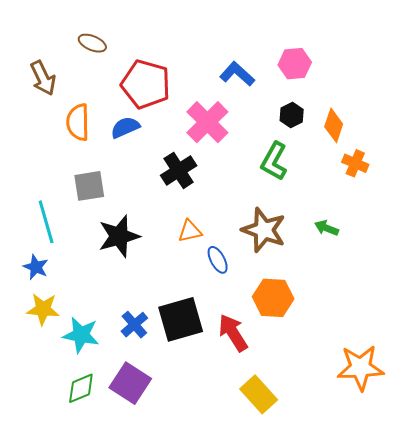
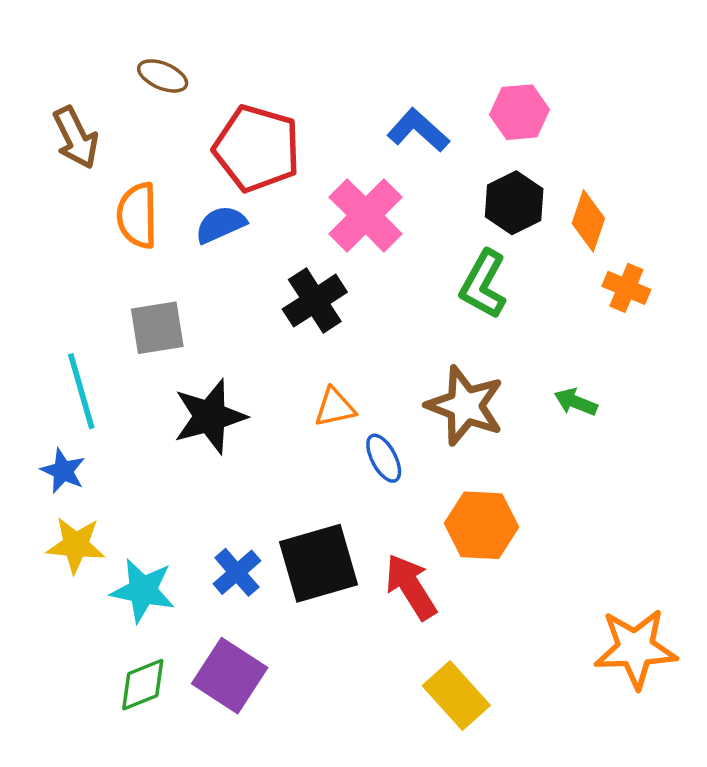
black hexagon: (292, 115) -> (514, 203), size x1.4

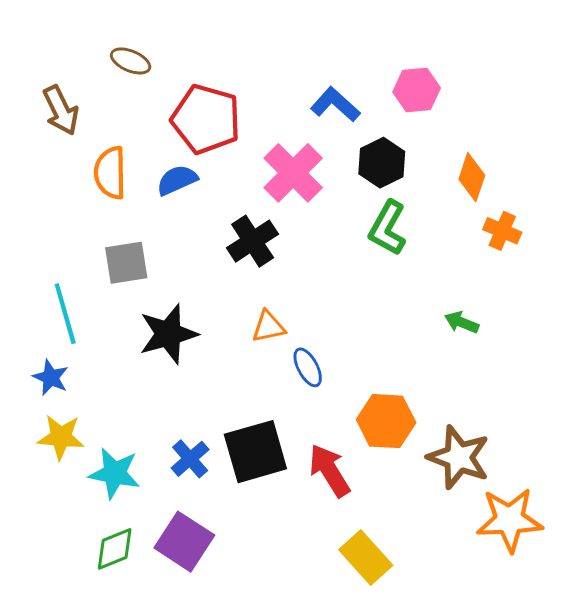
black hexagon: (514, 203) -> (382, 163), moved
brown star: (465, 406) -> (459, 457), moved

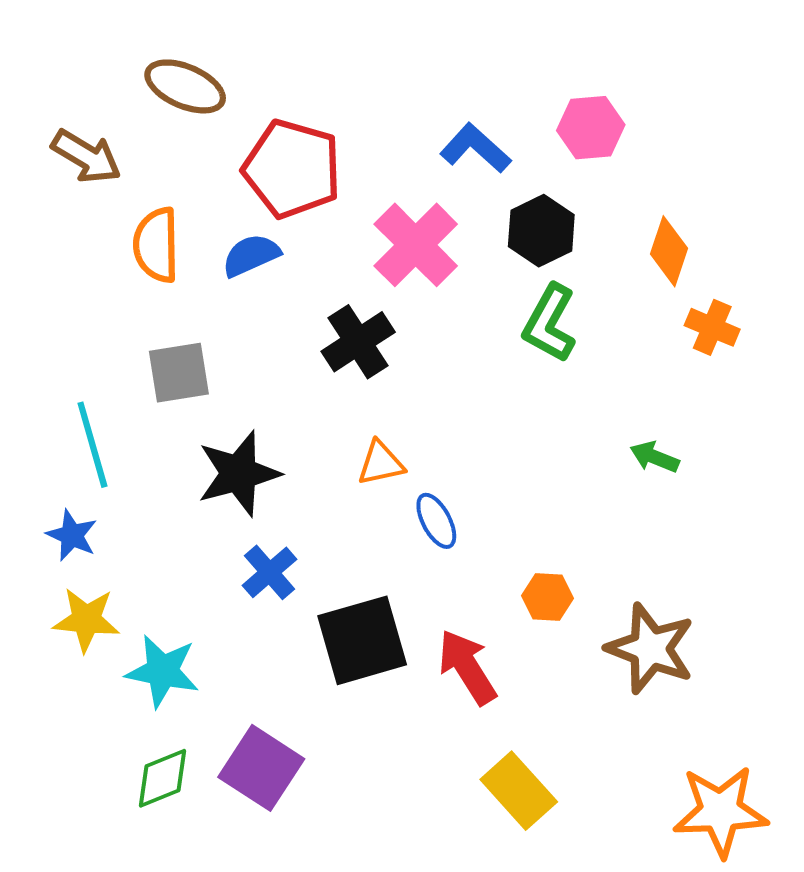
brown ellipse: (131, 61) -> (185, 86), size x1.4
brown arrow: (61, 110) -> (86, 156), turned -33
orange hexagon: (386, 421) -> (547, 597), size x0.6
blue cross: (190, 459) -> (270, 572), moved
orange star: (510, 520) -> (720, 811), moved

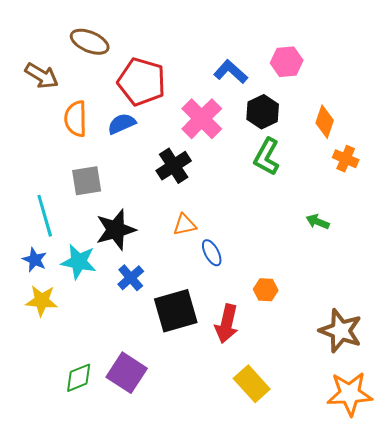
brown star: (650, 649) -> (341, 331), moved
red arrow: (467, 667) -> (227, 324), turned -135
cyan star: (162, 671) -> (79, 262), moved

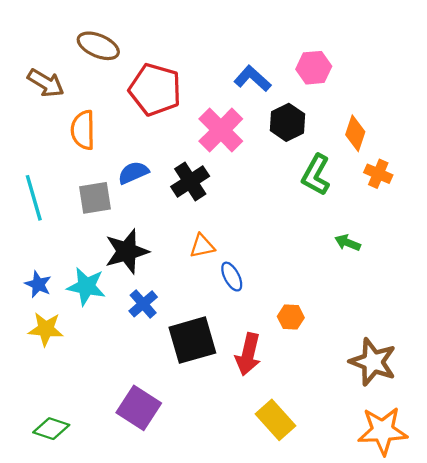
blue semicircle: (122, 124) -> (133, 173), moved
green L-shape: (267, 157) -> (316, 175), moved
cyan line: (45, 216) -> (34, 198), moved
green diamond: (79, 378) -> (51, 429), moved, turned 40

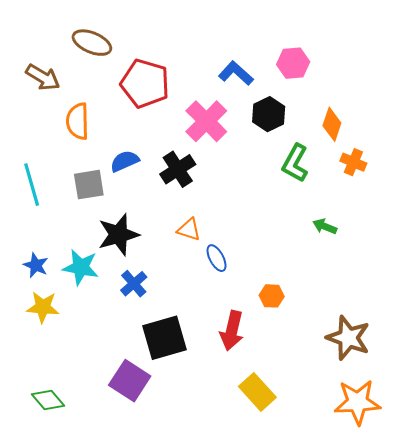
orange triangle: (202, 246) -> (189, 230), turned 30
black square: (192, 340) -> (164, 338), moved
green diamond: (51, 429) -> (48, 400), turned 32

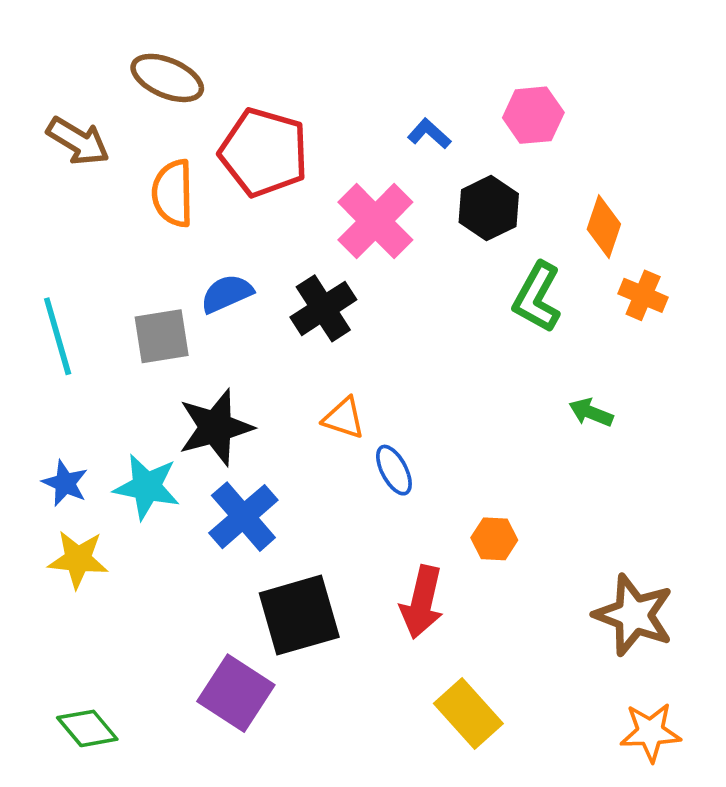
blue L-shape: (236, 73) -> (429, 134), size x0.7
orange semicircle: (78, 121) -> (173, 193), moved
blue cross: (134, 284) -> (243, 517), size x1.4
orange star: (357, 402) -> (650, 732), size x0.7

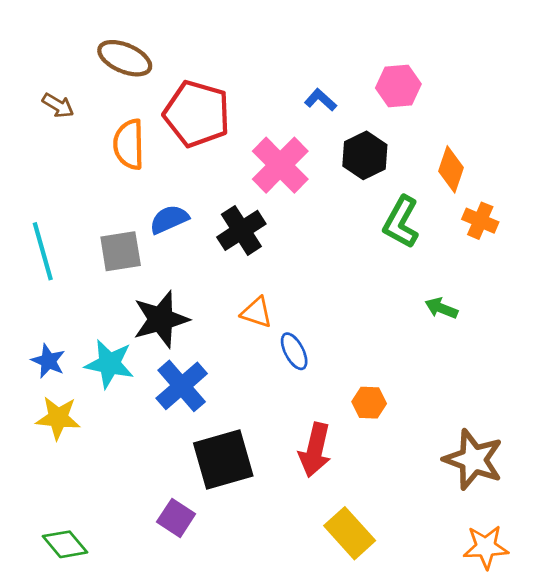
brown arrow: (78, 141) -> (58, 105), size x0.7
purple square: (236, 693) -> (176, 518), size x0.7

